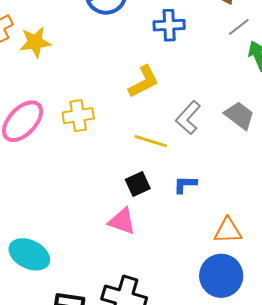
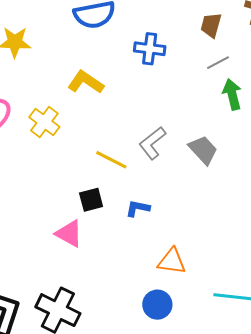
yellow L-shape: (144, 82) -> (86, 82), moved, turned -129
yellow cross: (78, 116) -> (44, 122), turned 36
blue circle: (221, 276) -> (157, 305), size x0.7

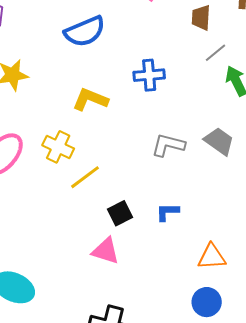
blue cross: (150, 49) -> (149, 75), moved
gray L-shape: (152, 143) -> (168, 145), turned 64
yellow line: (111, 160) -> (85, 177), moved, turned -52

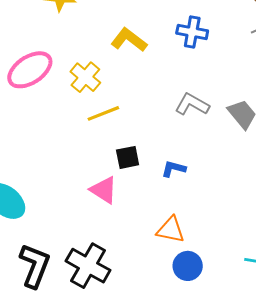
orange triangle: (212, 257) -> (171, 230), moved

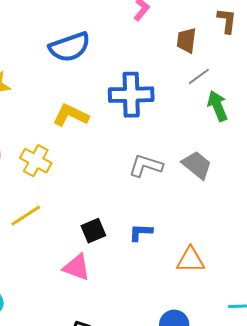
blue cross: (192, 32) -> (131, 95), size x1.4
yellow line: (103, 113) -> (26, 216), moved
orange triangle: (171, 230) -> (190, 260), moved

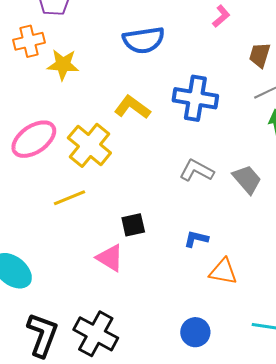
yellow cross: (36, 161) -> (89, 145), size x1.4
blue L-shape: (141, 232) -> (196, 239), moved

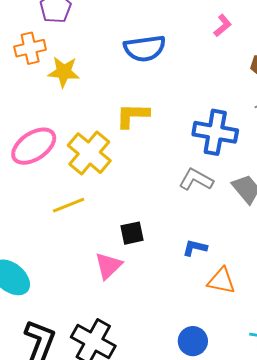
blue cross: (195, 98) -> (215, 132), moved
yellow L-shape: (132, 107) -> (132, 115), turned -36
pink triangle: (110, 258) -> (108, 266), turned 44

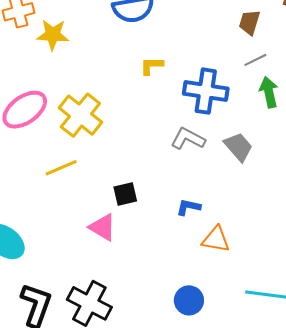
yellow L-shape: (132, 115) -> (152, 66), moved, size x0.7
pink triangle: (108, 266) -> (103, 227), turned -44

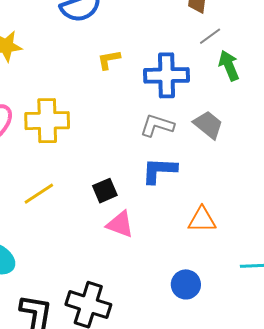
yellow cross: (80, 115) -> (47, 121), turned -30
yellow line: (61, 168) -> (39, 194), moved
blue L-shape: (188, 207) -> (159, 170), moved, size x1.5
pink triangle: (103, 227) -> (120, 224), moved

